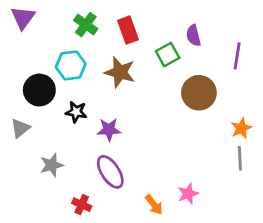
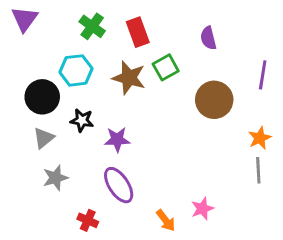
green square: (168, 55) -> (166, 67), moved
purple line: (237, 56) -> (263, 75), moved
gray triangle: (20, 128) -> (44, 138), moved

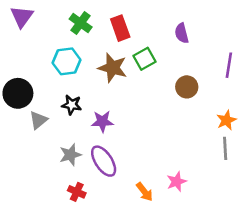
black circle: (42, 97) -> (18, 93), moved
brown circle: (214, 100) -> (187, 87), size x0.7
gray star: (55, 178) -> (70, 155), moved

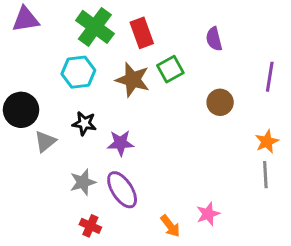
purple triangle: (22, 17) -> (26, 19), turned 45
green cross: (81, 23) -> (95, 27), size x1.4

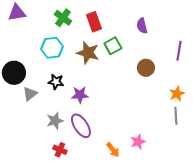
green cross: (95, 27) -> (63, 18), size x0.7

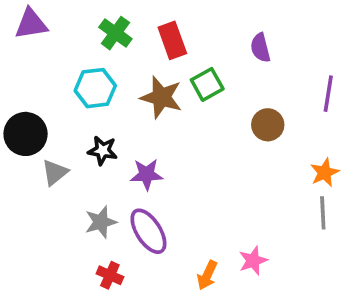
orange arrow: (113, 150) -> (207, 275), turned 63

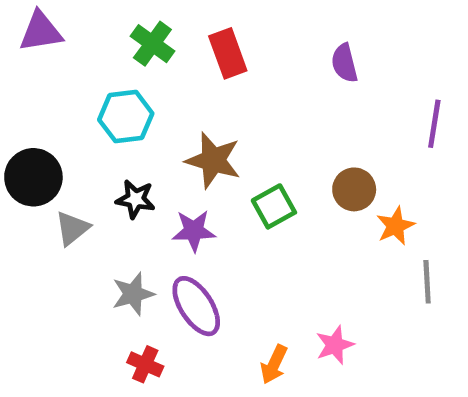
green square: (207, 84) -> (274, 206), moved
brown star: (161, 97) -> (213, 160), moved
brown circle: (268, 125) -> (354, 189), moved
orange star: (325, 172) -> (395, 226), moved

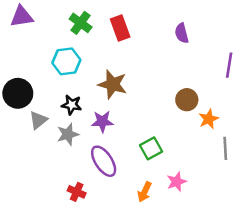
green square: (274, 206) -> (151, 148), moved
gray star: (133, 294) -> (68, 134), moved

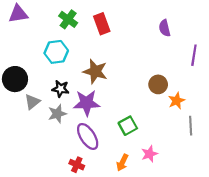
purple semicircle: (182, 33) -> (165, 28), moved
purple star: (102, 121) -> (87, 103), size x1.4
red cross: (77, 192) -> (77, 165), moved

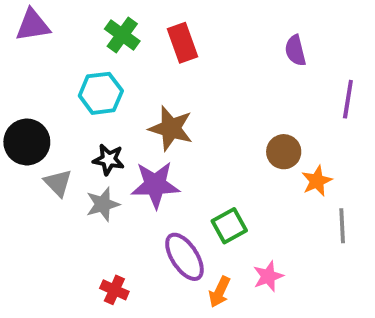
gray triangle: (32, 102) -> (58, 183), turned -35
purple ellipse: (88, 136) -> (184, 257), moved
red cross: (77, 165) -> (114, 290), moved

